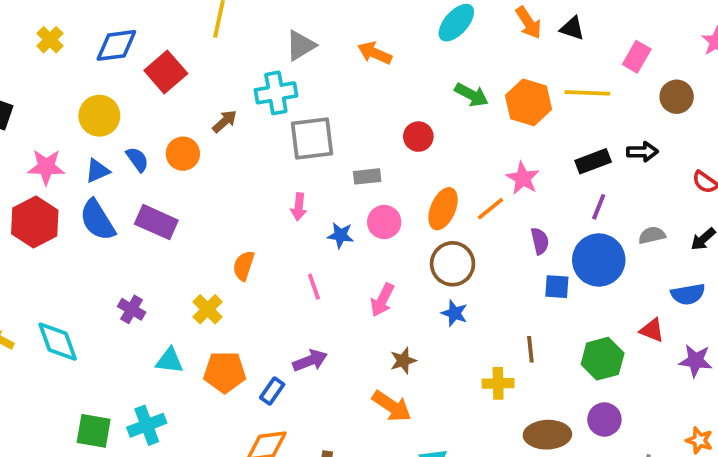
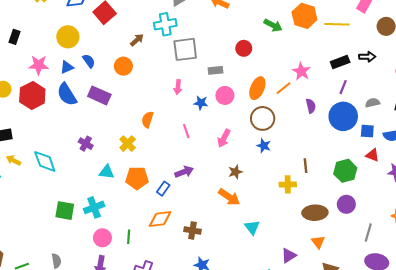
orange hexagon: (528, 102) -> (304, 16), moved
orange circle: (183, 154) -> (123, 66), moved
blue square: (557, 287) -> (367, 131), moved

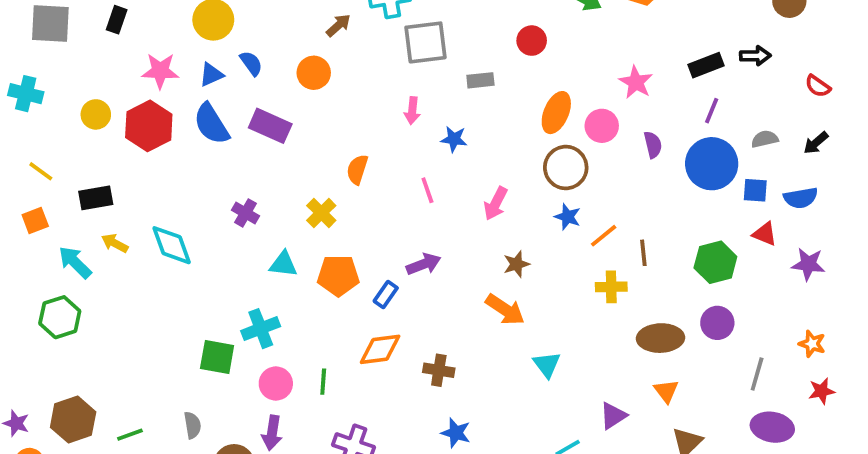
orange line: (284, 88) -> (604, 236), moved
pink circle: (225, 95) -> (602, 126), moved
green square: (65, 211) -> (217, 357), moved

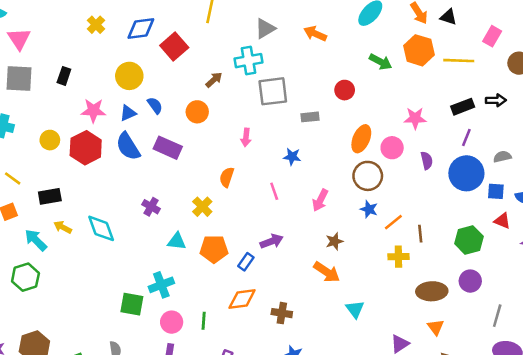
pink star: (636, 82) -> (415, 118), turned -30
pink arrow: (412, 111) -> (246, 137), moved

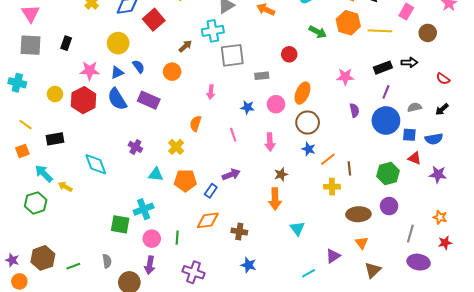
pink circle: (392, 148) -> (276, 104), moved
pink arrow: (320, 200) -> (270, 142), turned -30
yellow arrow: (63, 227) -> (65, 187), moved
orange arrow: (327, 272) -> (275, 199), turned 55

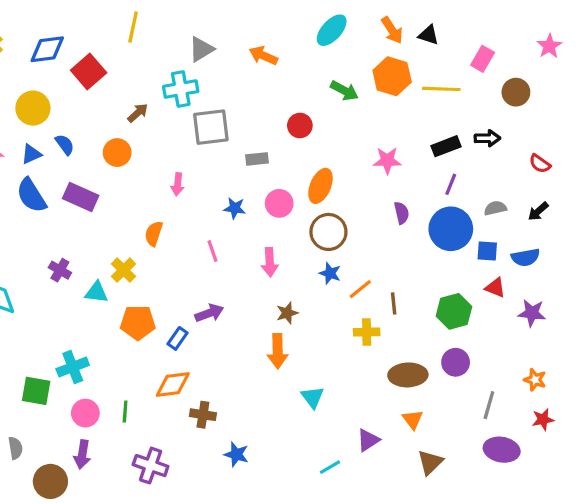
cyan triangle: (156, 174) -> (96, 292), moved
brown cross: (239, 232) -> (203, 415), moved

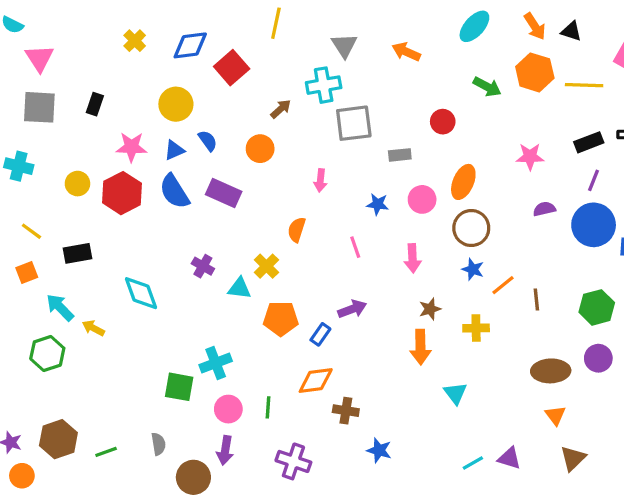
gray triangle: (201, 49) -> (344, 45), turned -32
purple semicircle: (402, 213) -> (544, 209), turned -90
yellow cross: (367, 332) -> (476, 328), moved
purple triangle: (368, 440) -> (509, 458), moved, turned 50

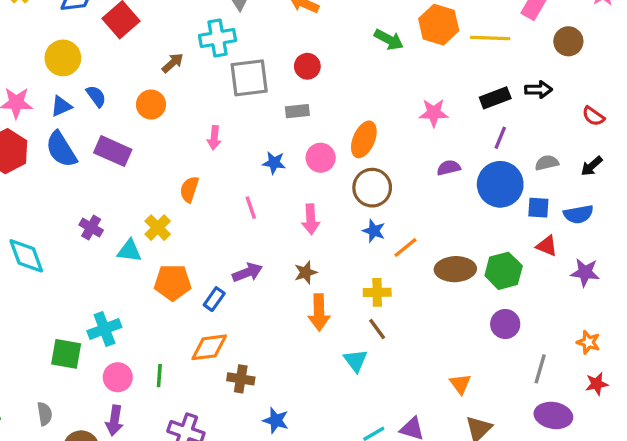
red circle: (443, 122) -> (307, 66), moved
brown line: (536, 299) -> (377, 329), moved, turned -30
brown star: (430, 309) -> (306, 272), moved
brown ellipse: (551, 371) -> (455, 269), moved

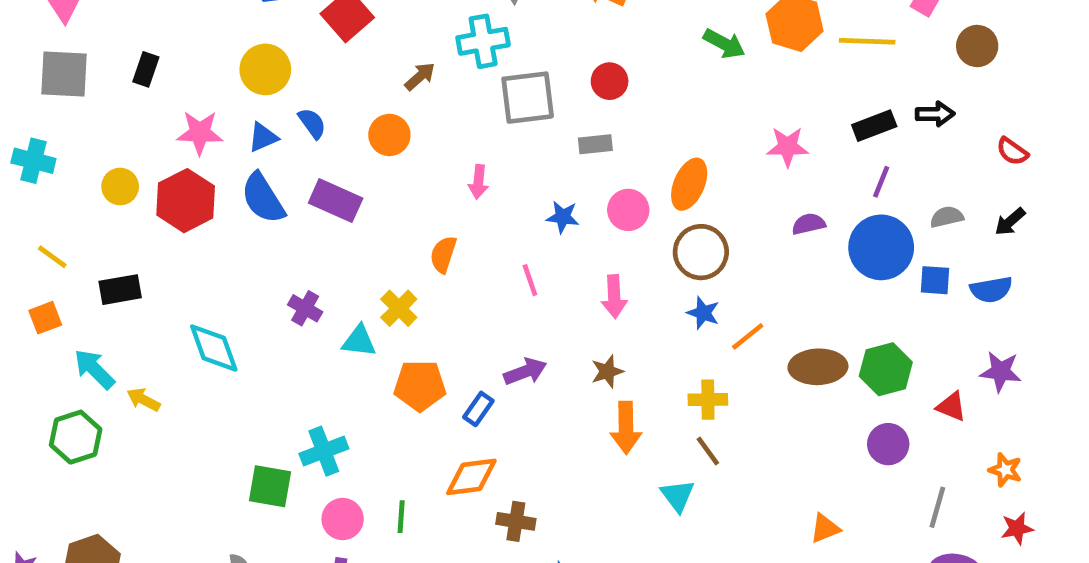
red triangle: (547, 246) -> (951, 407), moved
orange triangle: (460, 384) -> (825, 528), turned 45

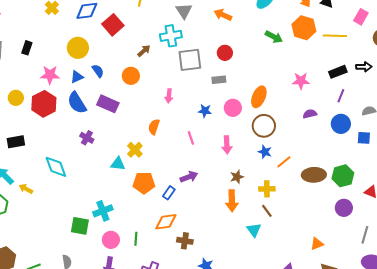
blue circle: (881, 247) -> (341, 124), size x0.7
purple cross: (305, 308) -> (87, 138), moved
brown star: (607, 371) -> (237, 177), moved

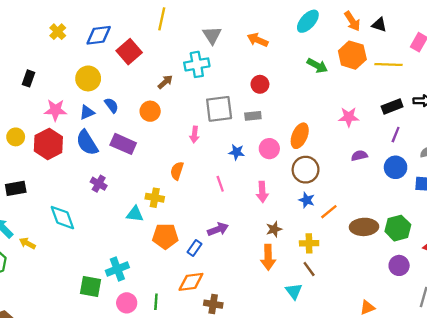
gray square: (190, 60) -> (219, 109), moved
yellow cross: (135, 150) -> (155, 198), turned -35

